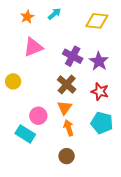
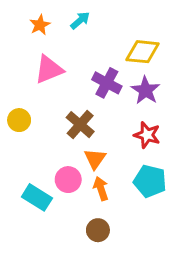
yellow diamond: (97, 21) -> (143, 52), moved
brown cross: (67, 84) -> (80, 125), moved
pink circle: (38, 116) -> (68, 180), moved

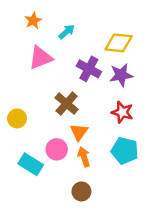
cyan arrow: (80, 20) -> (67, 32), moved
purple star: (146, 90) -> (121, 75), turned 30
yellow circle: (19, 120) -> (17, 118), moved

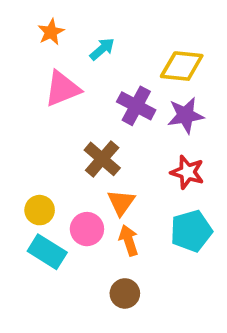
yellow circle: (17, 118) -> (40, 210), moved
cyan pentagon: (125, 151) -> (191, 231), turned -30

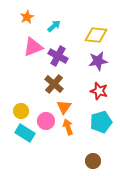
purple cross: (136, 106) -> (58, 56), moved
brown circle: (125, 293) -> (93, 161), moved

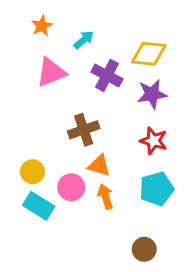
purple cross: (58, 56) -> (107, 75), moved
brown cross: (54, 84) -> (84, 130), turned 30
orange triangle: (64, 107) -> (99, 165), turned -49

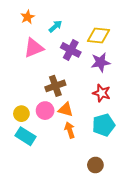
pink circle: (71, 187) -> (45, 111), moved

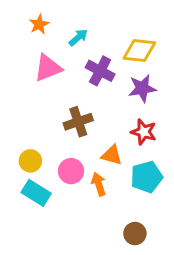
orange triangle: (66, 110) -> (112, 155), moved
pink circle: (45, 111) -> (71, 171), moved

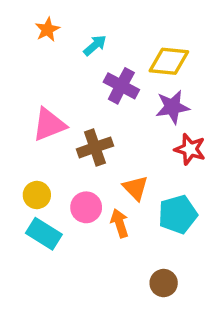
pink triangle: (48, 68) -> (49, 125), moved
red star: (144, 132) -> (190, 149), moved
orange triangle: (112, 155) -> (135, 188), turned 30

